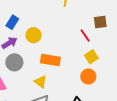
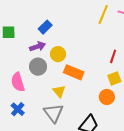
yellow circle: (34, 35) -> (58, 54), moved
red line: (85, 35) -> (113, 56), turned 40

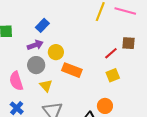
red line: (113, 56) -> (111, 53), turned 32
yellow triangle: (59, 91) -> (46, 86), moved
orange circle: (107, 97) -> (105, 106), moved

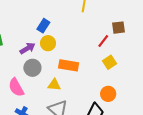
blue rectangle: (42, 25) -> (43, 26), moved
yellow circle: (56, 52) -> (48, 43), moved
yellow triangle: (46, 86) -> (54, 85), moved, turned -32

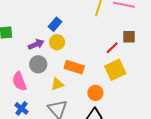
yellow square: (109, 62) -> (115, 70), size x1.5
yellow triangle: (54, 85) -> (57, 84), turned -32
orange circle: (108, 94) -> (95, 93), moved

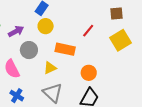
purple arrow: (36, 44) -> (16, 31), moved
red line: (112, 48) -> (88, 31), moved
yellow square: (115, 70) -> (120, 40), moved

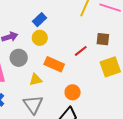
brown square: (117, 14) -> (103, 39), moved

